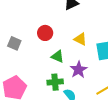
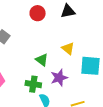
red circle: (45, 33) -> (38, 13), moved

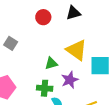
yellow triangle: (68, 48) -> (76, 50), size x1.6
green triangle: (42, 60) -> (51, 63), turned -48

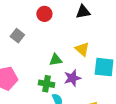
red circle: (43, 17) -> (44, 14), moved
yellow triangle: (76, 50) -> (82, 49), size x0.7

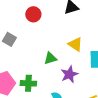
green cross: (46, 84) -> (28, 83), moved

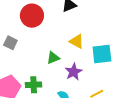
red circle: (33, 14) -> (32, 16), size x1.5

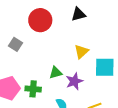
yellow triangle: (77, 41) -> (81, 51), turned 42
green triangle: (53, 58) -> (56, 73), moved

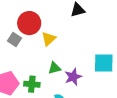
red circle: (40, 20) -> (29, 23), moved
yellow triangle: (81, 51) -> (49, 39), moved

